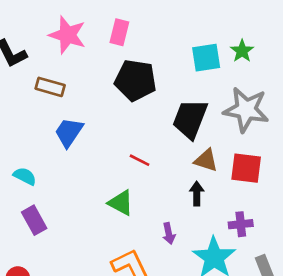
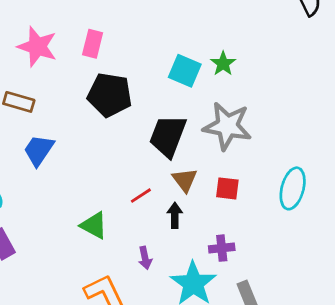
cyan square: (206, 58) -> (185, 71), turned 32
red line: (139, 160) -> (141, 196), moved, turned -60
brown triangle: (206, 160) -> (185, 180), turned 35
red square: (246, 168) -> (227, 188), size x0.7

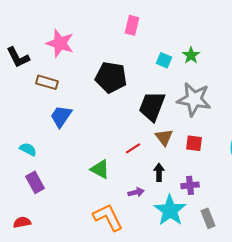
pink rectangle: (93, 44) -> (132, 25), moved
cyan square: (185, 71) -> (164, 60), size x0.7
black arrow: (175, 215) -> (159, 172), moved
purple arrow: (145, 258) -> (136, 192), turned -91

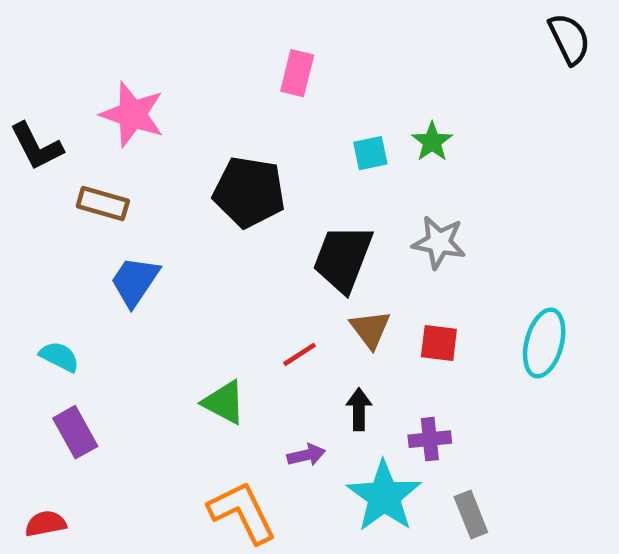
cyan square: (164, 60) -> (370, 153), turned -35
gray star: (194, 99) -> (439, 242), size x0.7

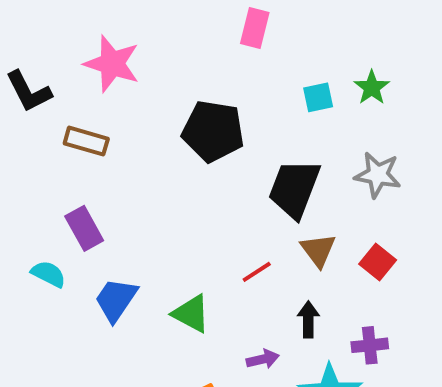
blue trapezoid: (135, 281) -> (116, 300), moved
red square: (439, 343) -> (378, 262), turned 32
purple rectangle: (75, 432) -> (84, 228), moved

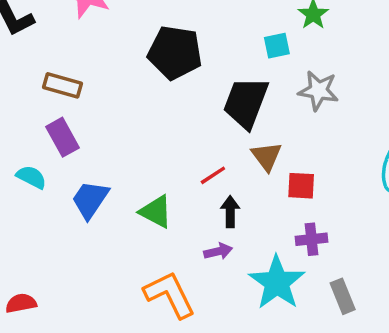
cyan square: (318, 97) -> (277, 46), moved
brown rectangle: (86, 141) -> (62, 85), moved
red square: (378, 262) -> (301, 186), moved, turned -36
black arrow: (308, 320) -> (230, 212), moved

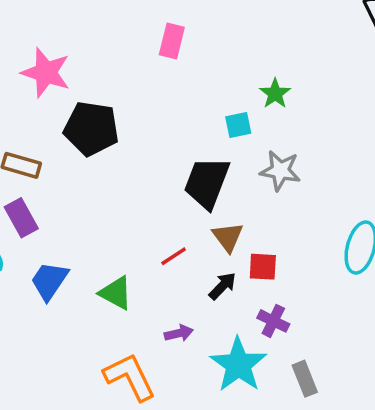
black pentagon: (175, 53) -> (91, 129), moved
black arrow: (230, 212) -> (223, 286), moved, turned 44
purple cross: (312, 239) -> (273, 321), turned 32

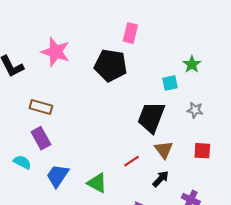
black pentagon: (91, 129) -> (111, 65), moved
gray star: (280, 171) -> (195, 110), size x0.7
red square: (263, 267) -> (202, 151), moved

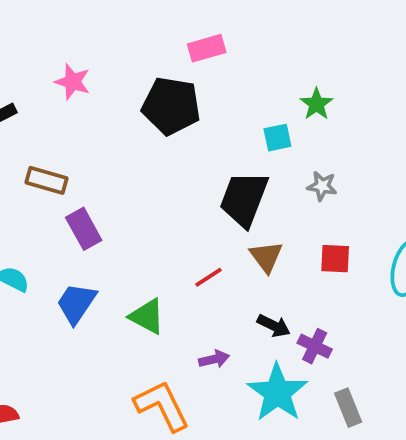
pink rectangle: (130, 33) -> (207, 48), turned 60
pink star: (55, 52) -> (73, 82), size x0.7
purple rectangle: (41, 138) -> (84, 229), moved
black arrow: (161, 179) -> (274, 326), moved, turned 72

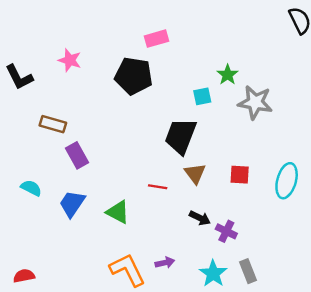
gray star: (322, 186) -> (255, 102), moved, size x1.8
red line: (208, 277) -> (158, 187), turned 42
purple arrow: (214, 359) -> (165, 263), moved
cyan star: (277, 393) -> (213, 273), moved, size x0.7

